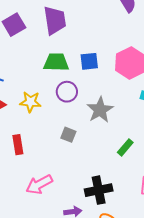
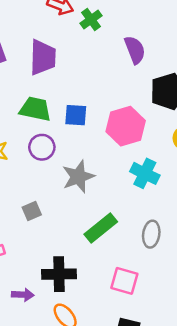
gray square: (68, 135) -> (32, 211), moved, turned 35
green rectangle: (125, 147) -> (101, 228), size x1.5

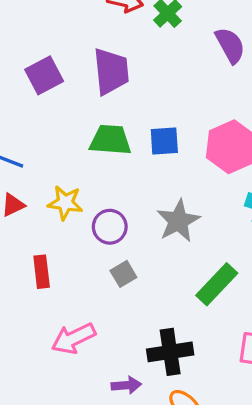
purple circle: (42, 147) -> (110, 227), moved

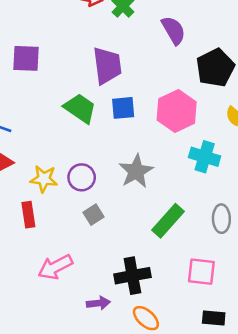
purple trapezoid: (111, 71) -> (107, 66), moved
purple square: (44, 75) -> (26, 58), turned 32
green trapezoid: (110, 140) -> (80, 108), turned 32
yellow star: (65, 203) -> (44, 179), moved

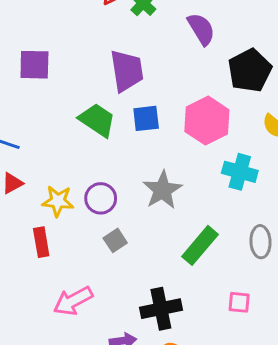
pink square: (201, 272) -> (239, 302), size x0.7

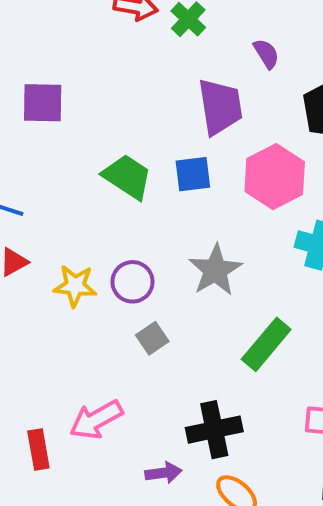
purple semicircle: (201, 29) -> (266, 54), size x0.7
purple trapezoid: (127, 71) -> (220, 107), moved
red rectangle: (41, 242) -> (38, 450), moved

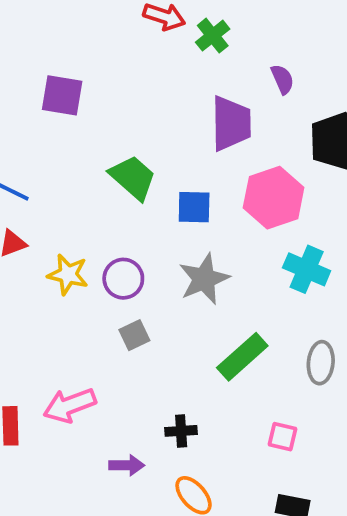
blue square: (193, 174) -> (194, 207), moved
black cross: (214, 430) -> (181, 431), size x0.6

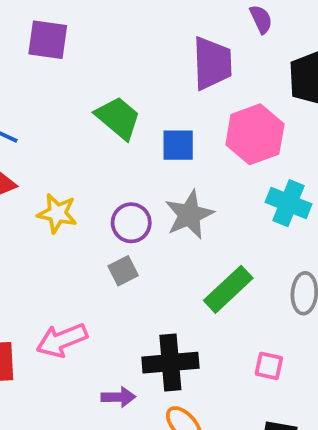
purple circle: (123, 279) -> (131, 223), moved
black cross: (181, 431) -> (170, 363), size x1.8

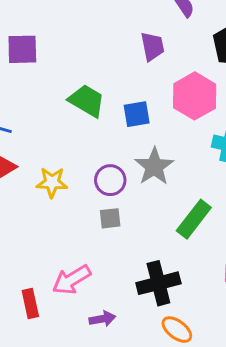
purple trapezoid: (212, 63) -> (152, 46), size x0.7
gray square: (123, 271) -> (110, 218), turned 30
purple arrow: (118, 397) -> (102, 319), moved

